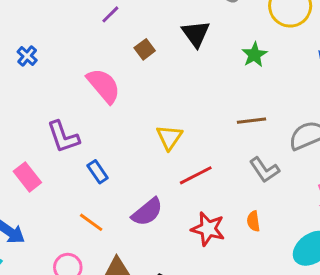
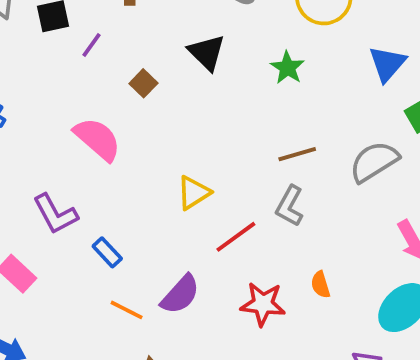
yellow triangle: (169, 137) -> (194, 193), turned 32
gray L-shape: (264, 170) -> (290, 206), moved, turned 72
orange line: (91, 222) -> (127, 310), moved

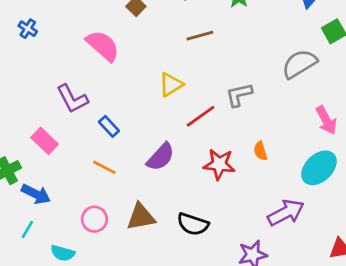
brown line: (297, 154) -> (200, 36), moved
gray L-shape: (290, 206) -> (239, 95), turned 48
orange line: (127, 310) -> (104, 167), moved

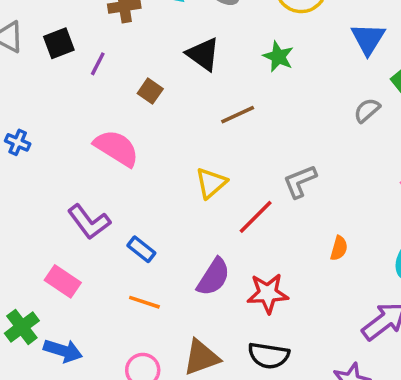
gray semicircle: (299, 64) -> (367, 110), moved, size x0.6
orange semicircle: (260, 151) -> (339, 248), turned -138
red star: (219, 164) -> (268, 293), moved

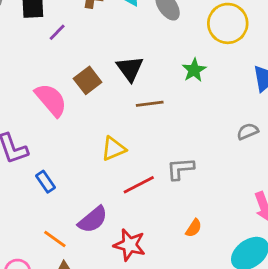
black triangle: (203, 54) -> (130, 69), moved
brown square: (150, 91) -> (88, 80), moved, size x1.4
orange line: (144, 302) -> (55, 239), moved

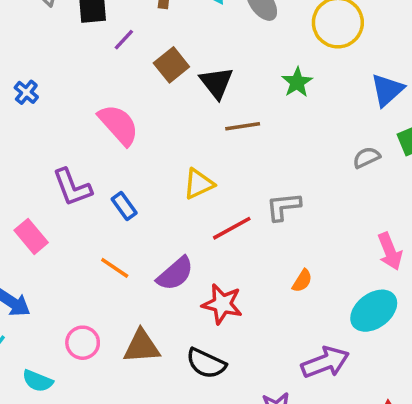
brown square: (88, 80) -> (171, 65), moved
blue rectangle: (45, 182) -> (124, 206), moved
orange line: (55, 239) -> (115, 268), moved

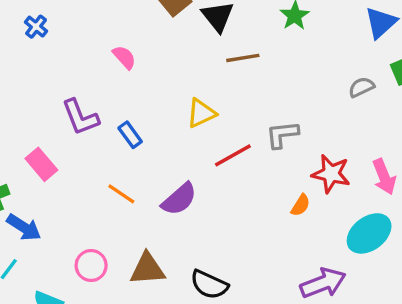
pink semicircle: (119, 125) -> (124, 57), size x0.6
red star: (222, 304) -> (331, 174), moved

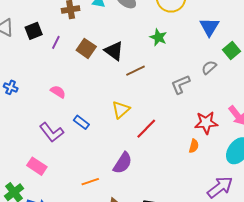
pink semicircle: (124, 57) -> (58, 92), moved
blue rectangle: (130, 135) -> (81, 122), moved
gray L-shape: (282, 135) -> (180, 84), moved
orange line: (121, 194) -> (90, 182), moved, turned -36

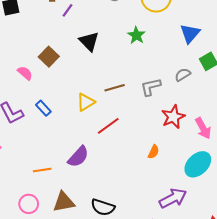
purple line: (56, 42) -> (67, 10), moved
brown square: (86, 48) -> (49, 57), moved
brown line: (136, 71) -> (115, 88), moved
red star: (206, 123) -> (173, 117), moved, turned -30

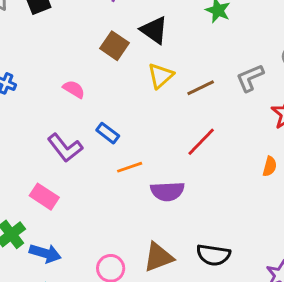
brown square: (49, 57) -> (115, 46), moved
yellow triangle: (86, 102) -> (161, 76), moved
purple semicircle: (78, 157) -> (167, 191), turned 55
orange line: (42, 170) -> (130, 167), moved

